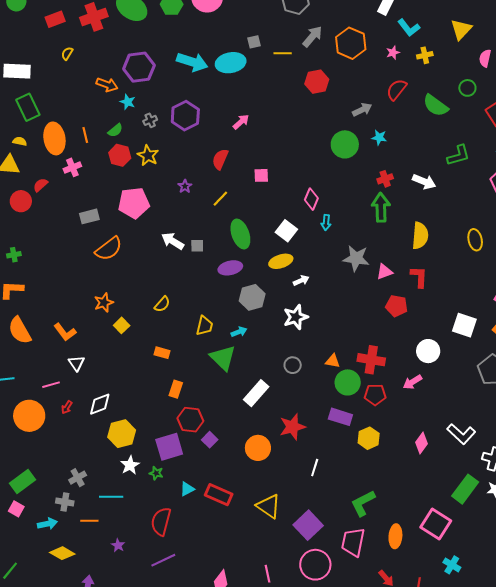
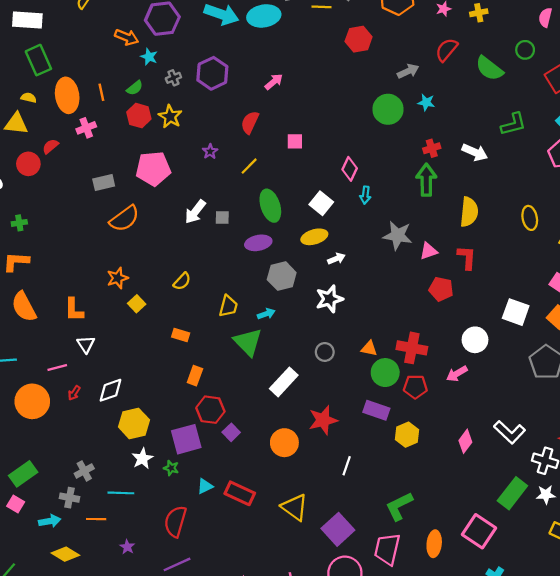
white arrow: (173, 241) -> (195, 212), turned -85
orange L-shape: (65, 332) -> (74, 310), turned 35

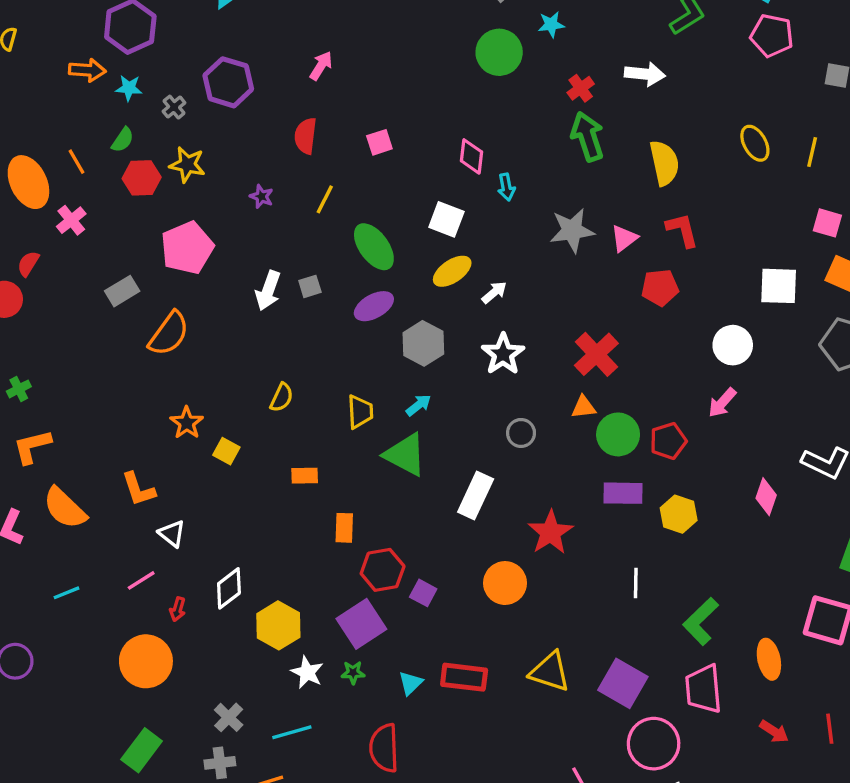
red cross: (412, 348) -> (596, 354), moved, turned -36
orange circle: (32, 401) -> (146, 661), moved
white line: (347, 466) -> (636, 583), moved

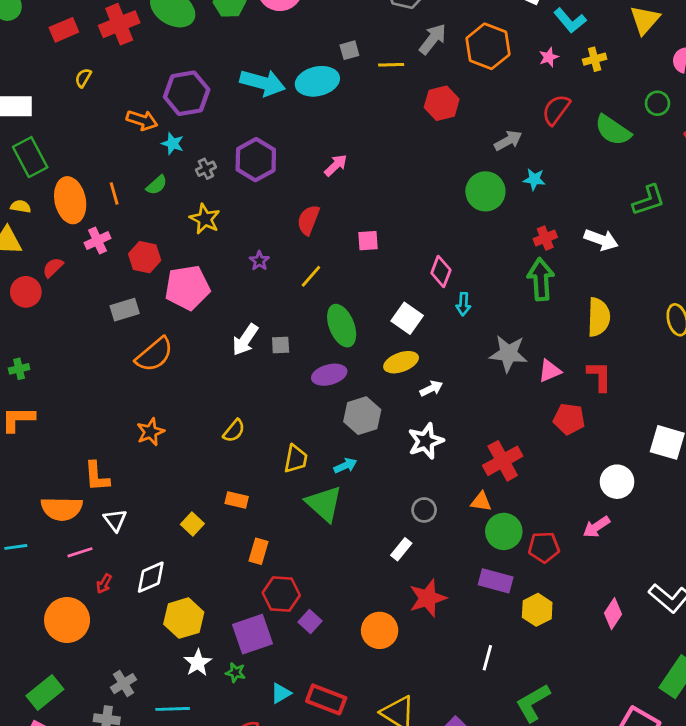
red hexagon: (142, 178) -> (145, 257), moved
yellow square: (226, 451) -> (192, 524), moved
white rectangle: (476, 495) -> (401, 549), moved, size x0.6
orange semicircle: (65, 508) -> (62, 509), moved, turned -57

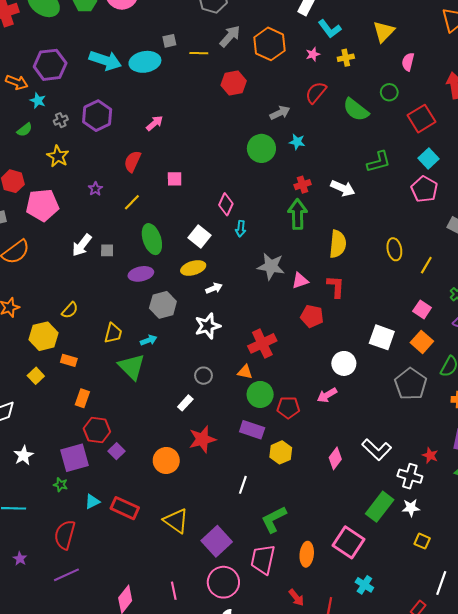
yellow hexagon: (184, 618) -> (43, 336), moved
white star: (198, 663) -> (24, 455), moved

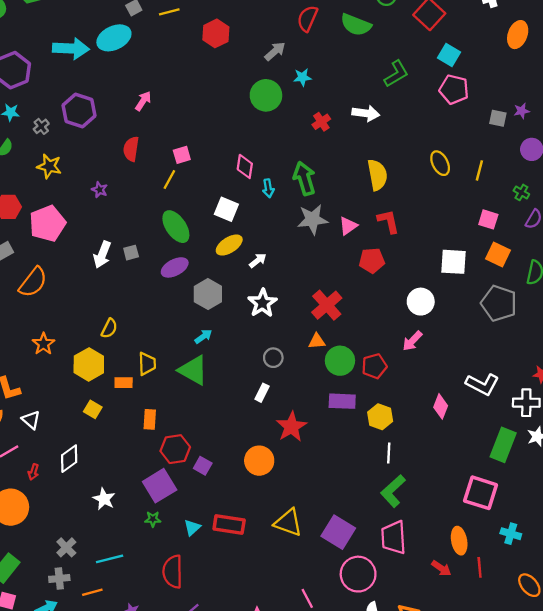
yellow line: (132, 202) -> (169, 180), moved
green arrow: (298, 214) -> (304, 178), moved
yellow trapezoid: (113, 333) -> (147, 364), moved
white line: (243, 485) -> (389, 453), moved
orange ellipse: (307, 554) -> (459, 541), moved

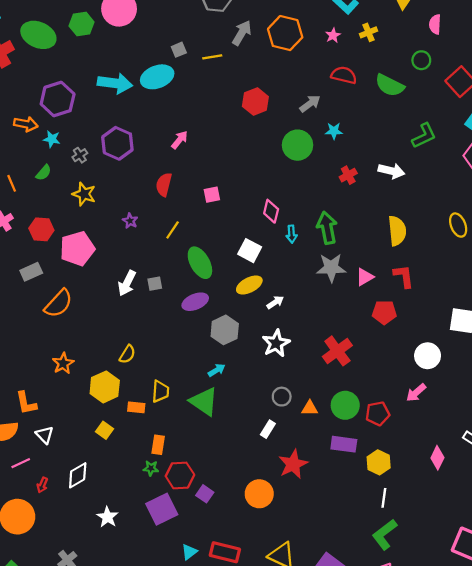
red semicircle: (307, 19) -> (344, 75), turned 75
red hexagon: (216, 33) -> (255, 101), moved
yellow line: (169, 180) -> (173, 230), moved
orange triangle: (317, 341) -> (310, 408), moved
green star: (153, 519) -> (151, 468), moved

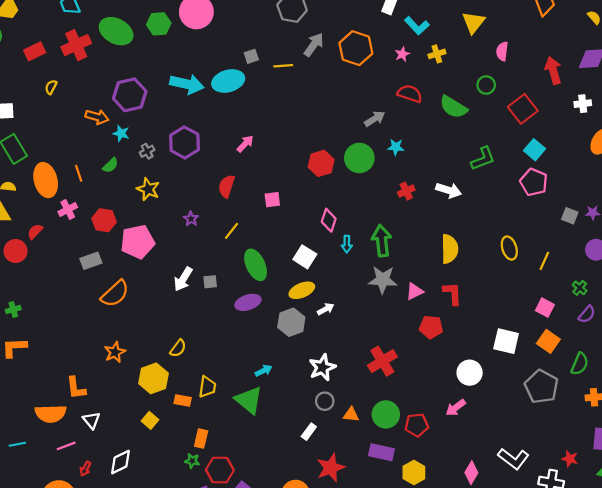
red hexagon: (255, 101) -> (321, 163), moved
gray hexagon: (225, 330) -> (291, 322), moved
white star: (276, 343) -> (322, 367), moved

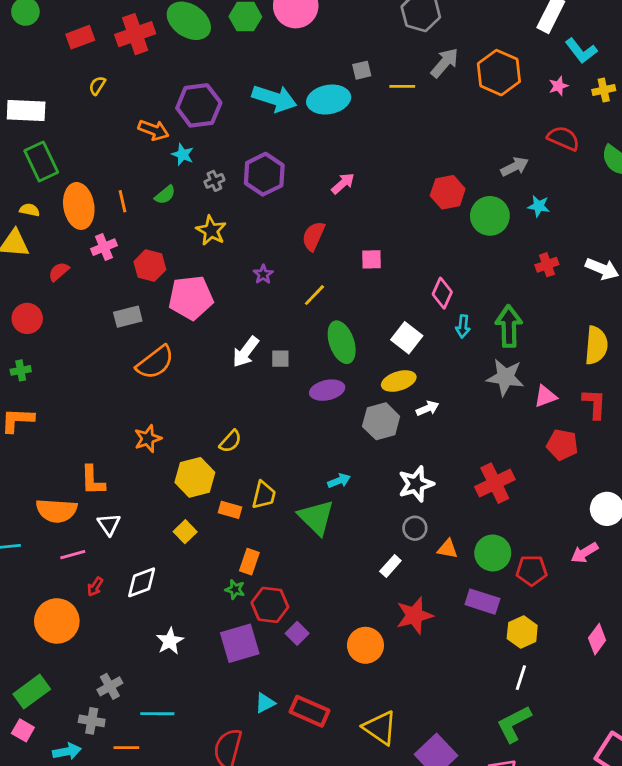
red hexagon: (321, 163) -> (448, 192), moved
red circle: (15, 251) -> (27, 318), moved

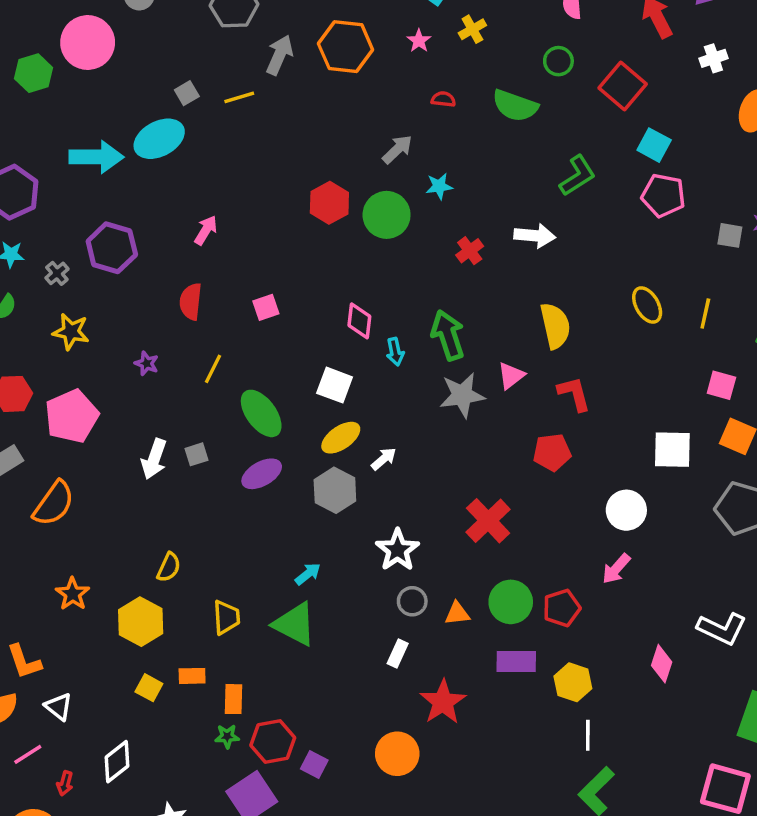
red semicircle: (563, 138) -> (443, 99), size x0.6
pink triangle: (545, 396) -> (511, 376), moved
orange rectangle: (230, 510) -> (192, 676), moved

